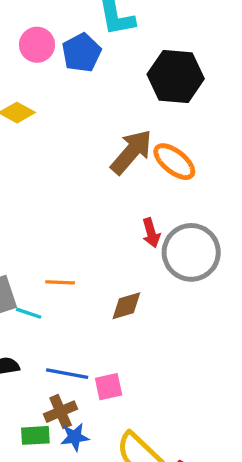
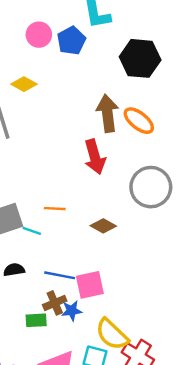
brown arrow: (131, 152) -> (107, 113), turned -48
red arrow: (151, 233) -> (95, 157), moved, size x1.6
brown diamond: (126, 306) -> (103, 226), turned 45
pink square: (109, 387) -> (90, 285), size x1.4
blue star: (75, 437) -> (72, 311), moved

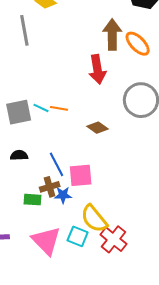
cyan line: (32, 231) -> (41, 108), moved
blue line: (60, 275) -> (56, 164), turned 45

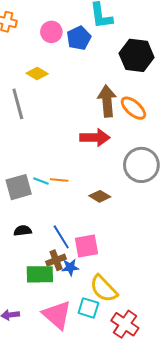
red arrow: (97, 69) -> (95, 137), turned -76
green rectangle: (32, 200) -> (40, 274), size x1.5
red cross: (113, 239) -> (125, 324), moved

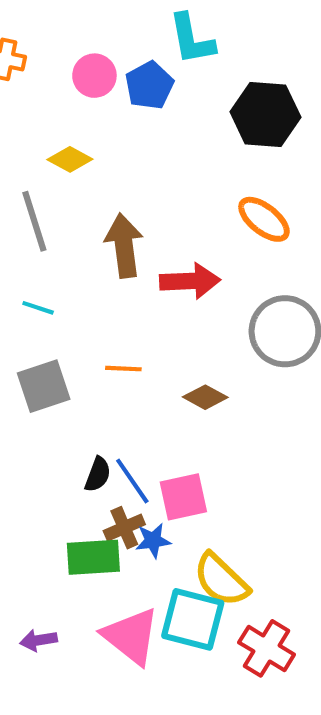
brown arrow: (107, 101) -> (124, 246), moved
cyan line: (41, 181) -> (38, 308), moved
black semicircle: (23, 231) -> (98, 474), moved, turned 120
cyan square: (88, 308) -> (193, 619), size x1.5

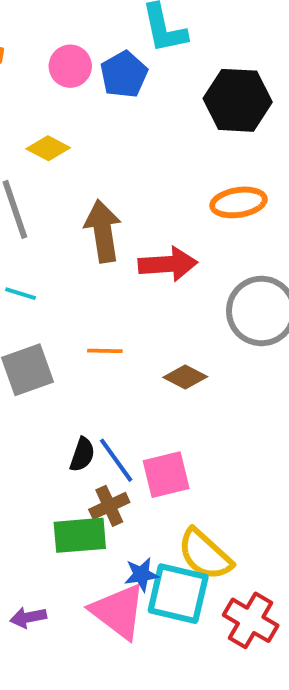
orange ellipse: (264, 219) -> (239, 202), turned -46
blue star: (153, 541) -> (141, 574), moved

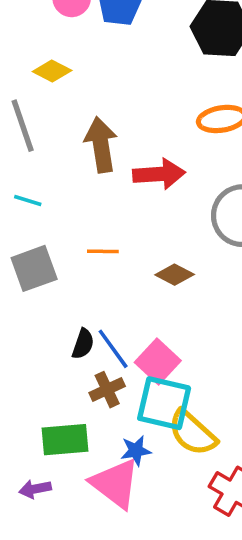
pink square: (166, 475) -> (158, 362), turned -33
green rectangle: (80, 535) -> (65, 440), moved
cyan square: (178, 594) -> (164, 403), moved

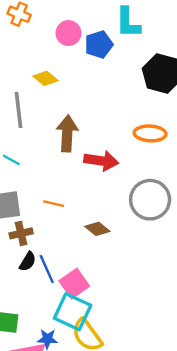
brown cross: (107, 390) -> (21, 233), moved

